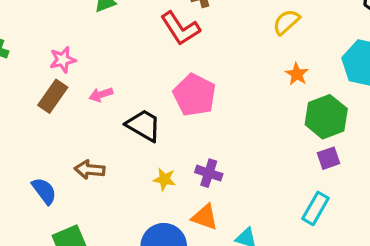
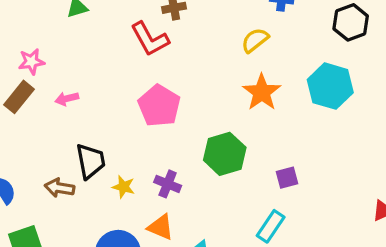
orange star: (297, 74) -> (262, 92), size x1.6
green hexagon: (326, 117) -> (225, 154), moved
black trapezoid: (144, 125) -> (91, 161), moved, turned 45
brown arrow: (90, 170) -> (60, 188), moved

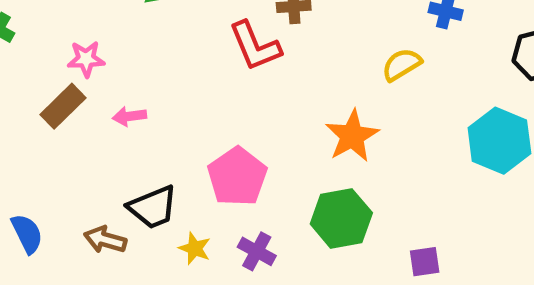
orange star: (262, 92) -> (352, 136), moved
pink pentagon: (159, 106) -> (237, 177), moved
black trapezoid: (91, 161) -> (153, 207), turned 72

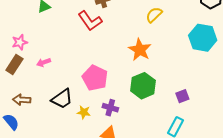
brown arrow: (105, 240) -> (22, 100), moved

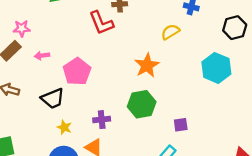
pink pentagon: (95, 78) -> (77, 72), moved
purple cross: (110, 108) -> (102, 120), turned -35
yellow star: (84, 112) -> (64, 127), moved

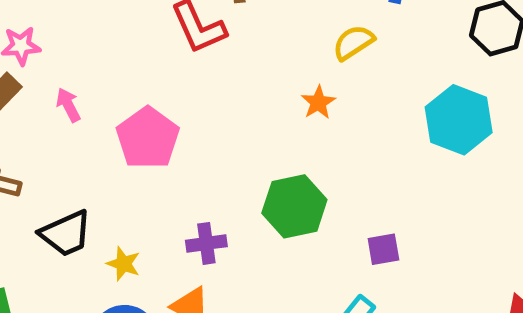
pink arrow: (42, 56) -> (68, 105), turned 72
orange star: (147, 65) -> (318, 102), moved, size x0.6
black trapezoid: (53, 99) -> (66, 233), moved

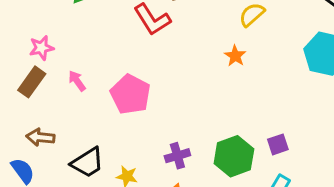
green hexagon: (294, 206) -> (234, 156), moved
purple square: (383, 249) -> (278, 144), moved

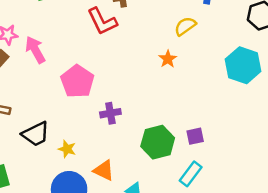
pink arrow: (77, 81) -> (35, 50), moved, size x1.5
purple cross: (177, 156) -> (110, 113), moved

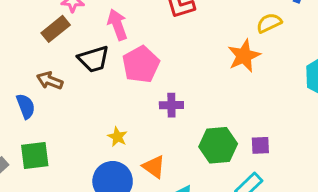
pink arrow: (35, 50) -> (117, 25), moved
orange star: (168, 59) -> (244, 56), size x1.6
black trapezoid: (36, 134) -> (94, 59), moved

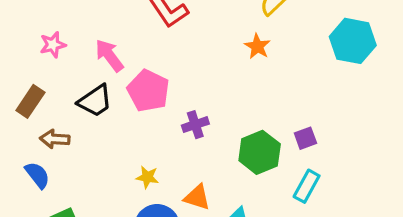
brown rectangle: (56, 29) -> (30, 101), moved
orange star: (244, 56) -> (257, 46), size x0.7

